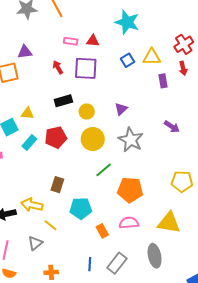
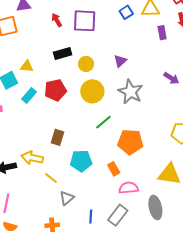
pink semicircle: (129, 223) -> (129, 188), moved
orange rectangle: (102, 231) -> (114, 169), moved
gray triangle: (35, 243) -> (67, 198), moved

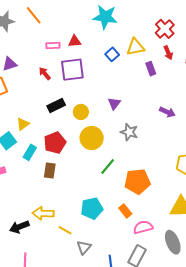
yellow triangle: (27, 66) -> (23, 124), turned -32
gray star: (130, 92) -> (129, 132), size x0.7
brown rectangle: (57, 137) -> (50, 170), moved

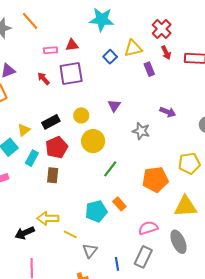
black rectangle: (56, 105) -> (51, 122), moved
gray star: (129, 132) -> (141, 131), moved
orange pentagon: (137, 182) -> (155, 179), moved
orange rectangle: (125, 211) -> (119, 204), moved

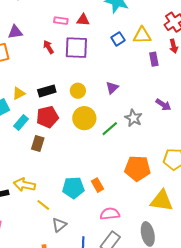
green line: (110, 169) -> (110, 129), moved
pink semicircle: (148, 228) -> (110, 214), moved

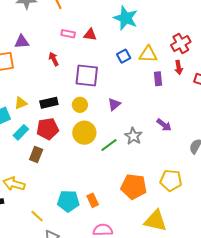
purple square: (76, 48) -> (87, 75), moved
yellow arrow: (24, 185) -> (14, 184), moved

